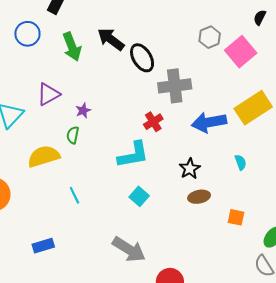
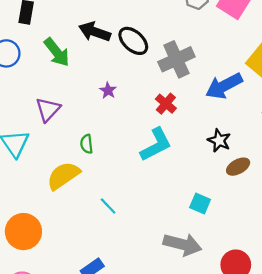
purple star: (83, 110) -> (108, 90), moved
cyan square: (139, 196) -> (200, 204), moved

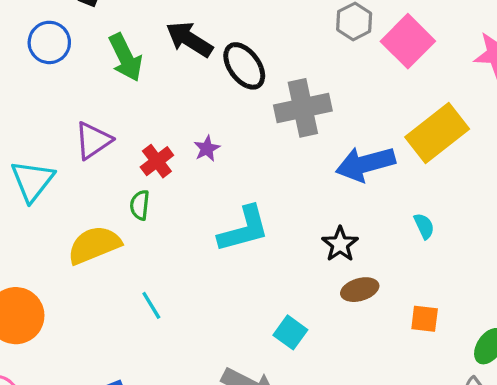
purple star: (108, 90) -> (207, 149), moved
red cross: (166, 104) -> (157, 161), moved

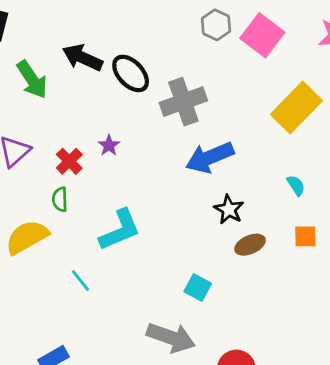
blue arrow: (365, 164) -> (210, 157), moved
cyan L-shape: (244, 229) -> (120, 230), moved
orange square: (425, 319) -> (305, 236), moved

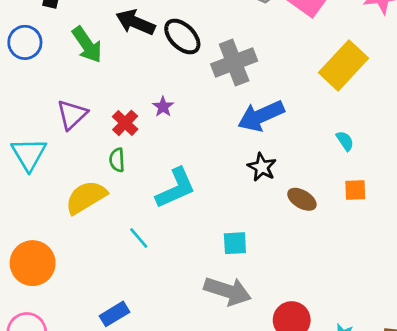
black star: (229, 209) -> (262, 167), moved
brown ellipse: (250, 245) -> (302, 199), turned 56
cyan square: (198, 287) -> (235, 243), moved, turned -30

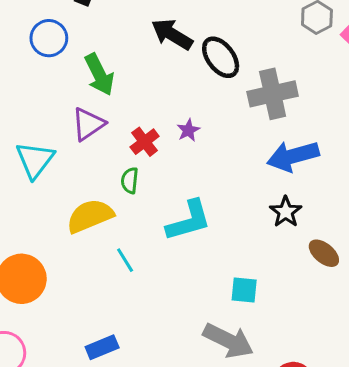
green arrow: (87, 45) -> (99, 75), moved
cyan line: (139, 238) -> (125, 260), moved

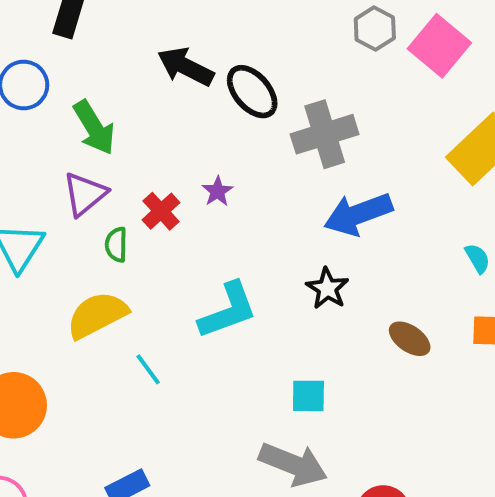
green semicircle: (130, 181) -> (116, 245), moved
black star: (286, 212) -> (327, 288), moved

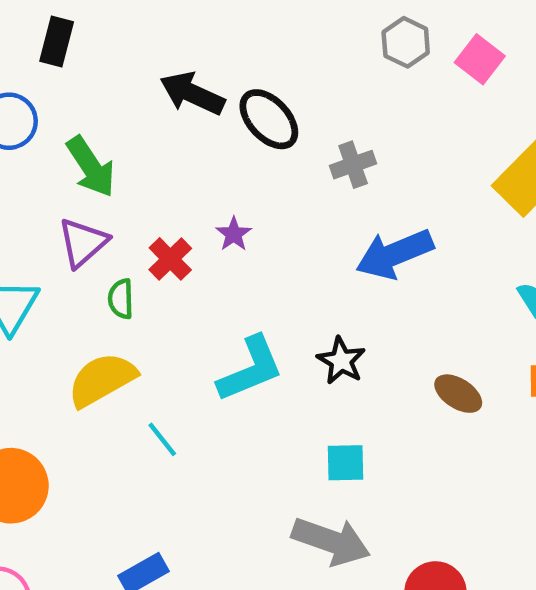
pink square: (439, 46) -> (480, 59), size x0.7
gray cross: (325, 134) -> (353, 165), size x0.6
black star: (327, 288) -> (341, 361), moved

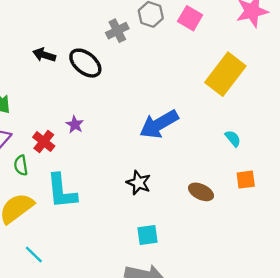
black arrow: (192, 94) -> (44, 55), size x0.7
gray cross: (353, 165) -> (117, 31), moved
cyan L-shape: (250, 369) -> (62, 191), moved, turned 114
cyan line: (162, 439) -> (34, 254), moved

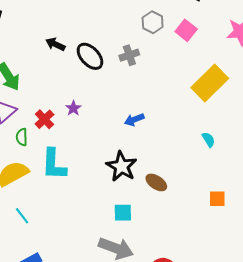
gray cross: (117, 31) -> (129, 55), moved
blue arrow: (159, 124) -> (134, 120), moved, size x0.6
orange square: (246, 180) -> (217, 199), moved
black star: (139, 183) -> (122, 166), size x1.4
brown ellipse: (201, 192) -> (156, 182), moved

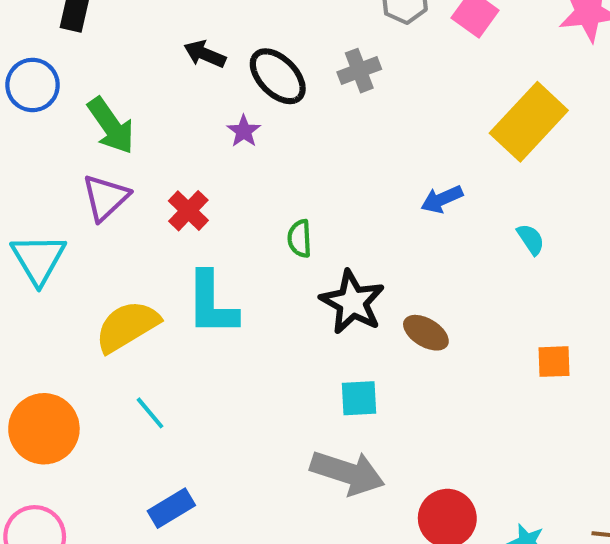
purple star: (73, 108) -> (244, 131), moved
blue arrow: (134, 120) -> (442, 199), moved
green semicircle: (22, 137) -> (300, 239), moved

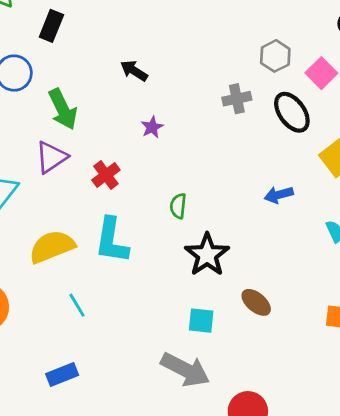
black ellipse: (278, 76) -> (292, 112), moved
brown ellipse: (426, 333) -> (256, 302), moved
cyan line: (150, 413) -> (77, 305), moved

